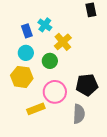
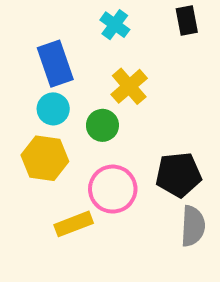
cyan cross: (45, 25) -> (115, 25), moved
blue rectangle: (27, 31) -> (55, 64), size x1.5
gray semicircle: (79, 114) -> (193, 226), moved

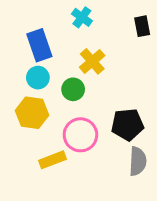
black rectangle: (187, 21) -> (142, 26), moved

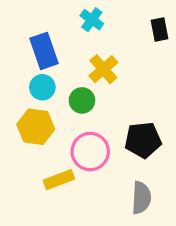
gray semicircle: (138, 161) -> (141, 198), moved

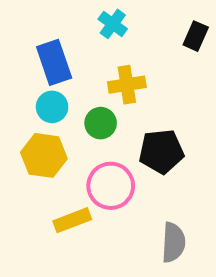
black rectangle: (159, 30) -> (196, 36), turned 35
yellow cross: (103, 69) -> (127, 85), turned 32
black pentagon: (143, 140) -> (161, 151), moved

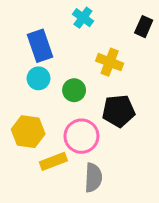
yellow cross: (127, 85) -> (110, 62), moved, turned 30
yellow hexagon: (44, 155) -> (28, 132), moved
gray semicircle: (173, 242) -> (93, 178), moved

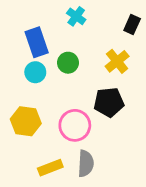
yellow cross: (110, 62) -> (117, 61), moved, turned 30
green circle: (74, 90) -> (68, 63), moved
yellow rectangle: (53, 161) -> (50, 168), moved

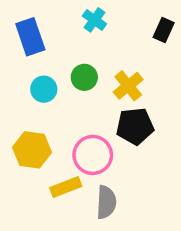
blue rectangle: (37, 42) -> (30, 37), moved
yellow cross: (117, 61) -> (128, 86), moved
yellow rectangle: (50, 168) -> (66, 187), moved

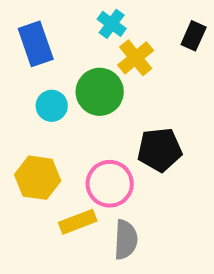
green circle: (84, 77) -> (100, 92), size x1.5
yellow cross: (128, 86) -> (136, 58), moved

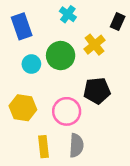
yellow cross: (136, 58) -> (95, 45), moved
yellow rectangle: (78, 222) -> (44, 147), moved, turned -75

